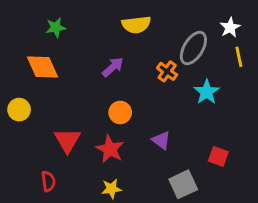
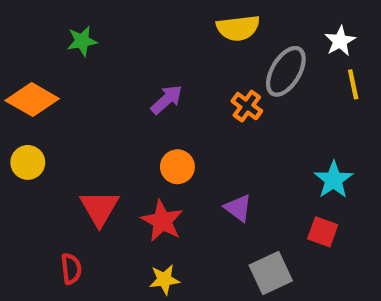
yellow semicircle: (136, 25) -> (238, 28), moved
orange diamond: (42, 67) -> (32, 100), moved, turned -36
cyan star: (207, 92) -> (334, 180), moved

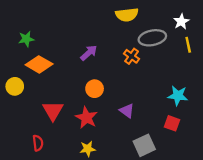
green star: (82, 41) -> (26, 39), moved
gray ellipse: (286, 71) -> (152, 38), turned 48
orange diamond: (32, 100) -> (39, 64), moved
cyan star: (334, 180) -> (178, 96), turned -30

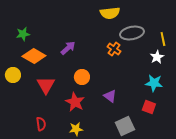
white star: (181, 22) -> (157, 57), moved
purple arrow: (89, 53) -> (68, 48), moved
red triangle: (53, 111) -> (46, 85), moved
red semicircle: (38, 143) -> (41, 124), moved

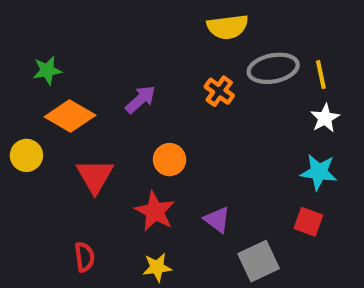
yellow line: (163, 39) -> (321, 75), moved
orange cross: (114, 49) -> (219, 91), moved
purple triangle: (110, 96) -> (217, 220), moved

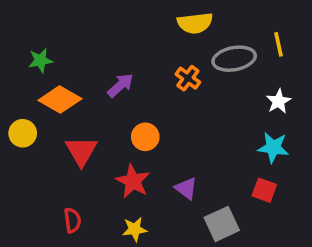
yellow line: (321, 75) -> (279, 44), moved

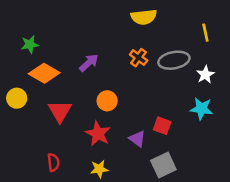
gray ellipse: (234, 59) -> (174, 60), moved
red square: (264, 190) -> (162, 126), moved

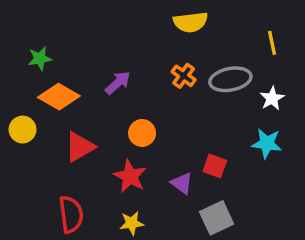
red triangle: (60, 111) -> (80, 147), turned 30
red semicircle: (53, 162) -> (71, 214), size x1.5

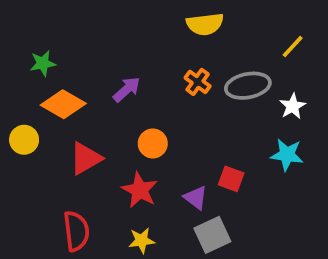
yellow line: (272, 43) -> (293, 47), turned 55
gray square: (217, 218) -> (212, 235), moved

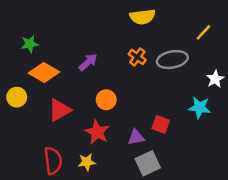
white star: (293, 106) -> (215, 79), moved
purple triangle: (196, 198) -> (136, 137), turned -48
yellow star: (142, 240) -> (87, 162), moved

